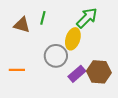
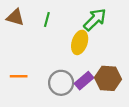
brown triangle: (22, 25) -> (15, 17), moved
gray circle: (56, 56) -> (61, 83), moved

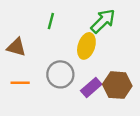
brown triangle: (15, 17) -> (16, 47), moved
gray circle: (61, 83) -> (60, 74), moved

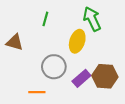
green arrow: (103, 21) -> (92, 19), turned -70
orange line: (20, 83) -> (37, 92), moved

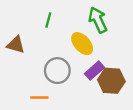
yellow ellipse: (77, 41) -> (82, 44), turned -60
purple rectangle: (81, 78) -> (94, 71), moved

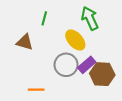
brown triangle: (16, 45) -> (25, 42), moved
gray circle: (57, 71) -> (66, 65), moved

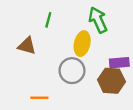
yellow ellipse: (75, 40) -> (82, 44), turned 55
purple rectangle: (87, 65) -> (119, 63), moved, turned 36

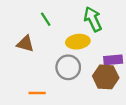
green line: (48, 20) -> (46, 19), turned -48
yellow ellipse: (82, 44) -> (78, 42), turned 70

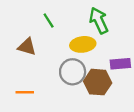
brown hexagon: (106, 77) -> (98, 82), moved
orange line: (37, 93) -> (25, 92), moved

